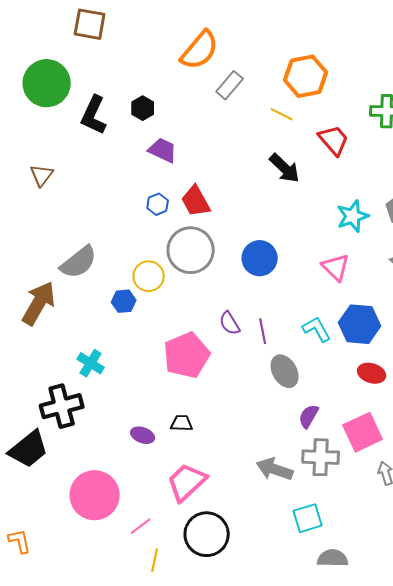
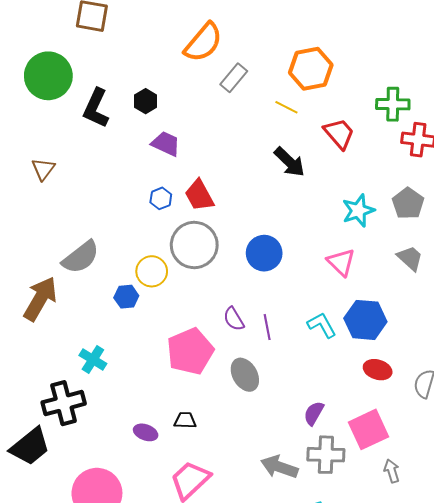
gray ellipse: (285, 371) -> (245, 375), moved

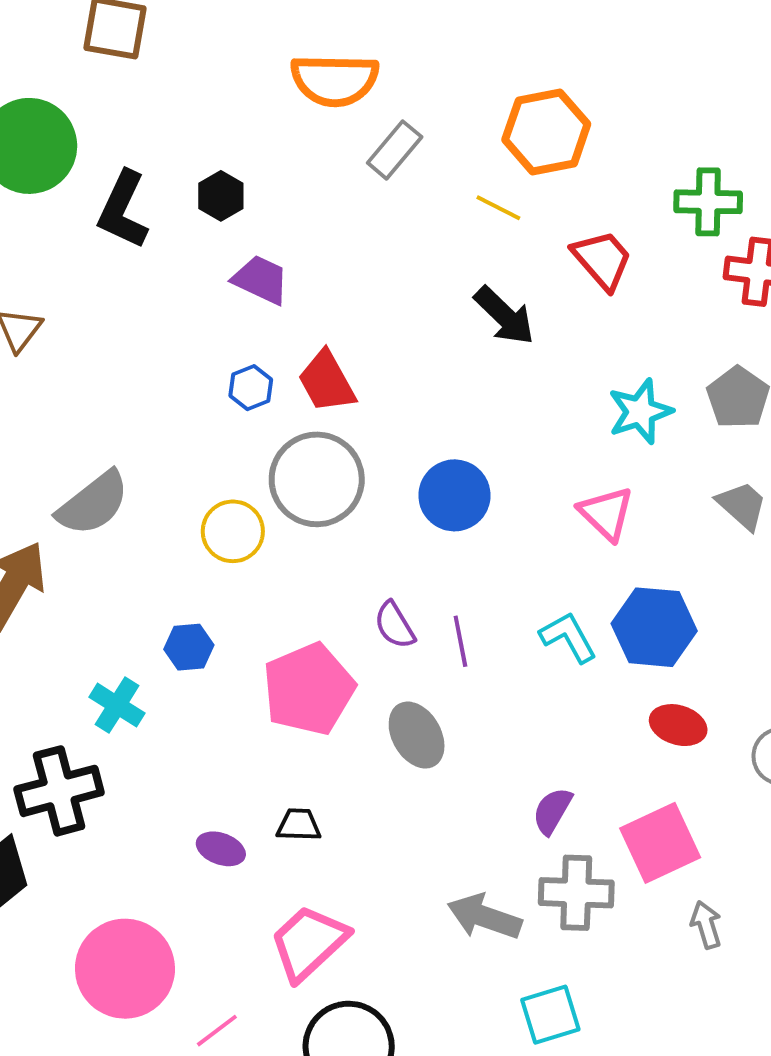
orange semicircle: (203, 42) -> (335, 80), turned 51
blue hexagon: (126, 297) -> (189, 647), moved

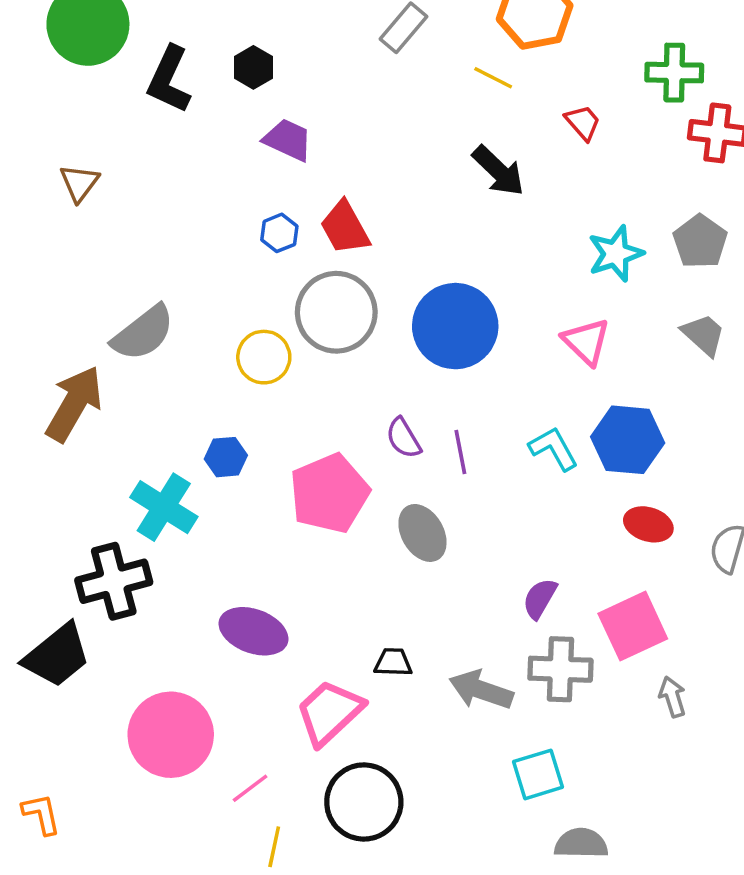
red trapezoid: (602, 260) -> (583, 123), size x0.7
blue circle: (454, 495) -> (455, 326), size x1.4
cyan cross: (117, 705) -> (164, 507), size x1.4
black trapezoid: (299, 825) -> (393, 662), moved
purple ellipse: (221, 849) -> (253, 631), size x1.6

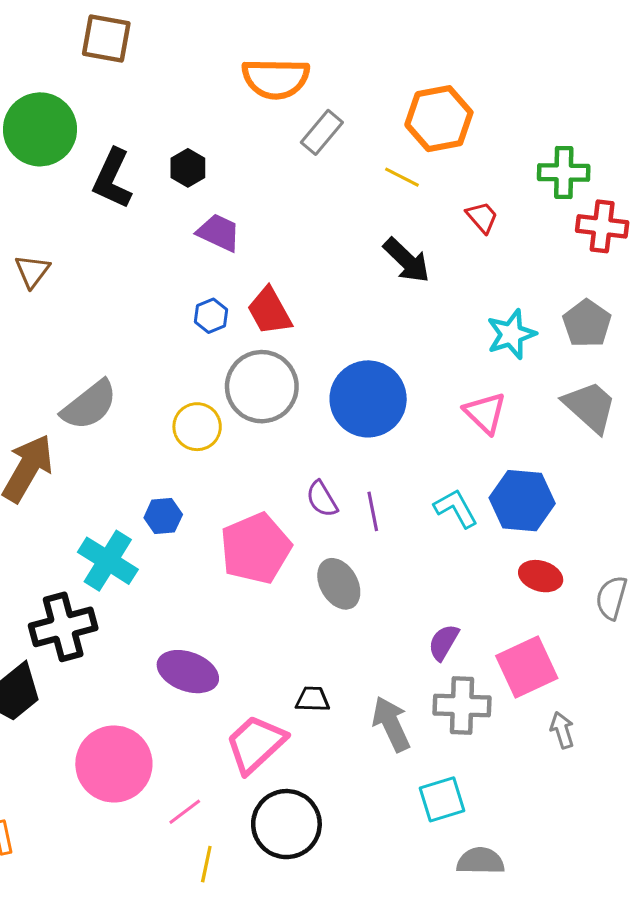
gray trapezoid: (704, 335) -> (590, 407), size x1.4
gray arrow: (481, 690) -> (391, 724), turned 46

